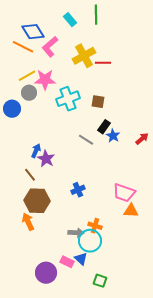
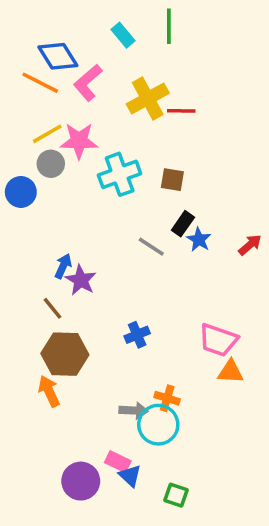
blue triangle: (81, 259) -> (130, 476), moved

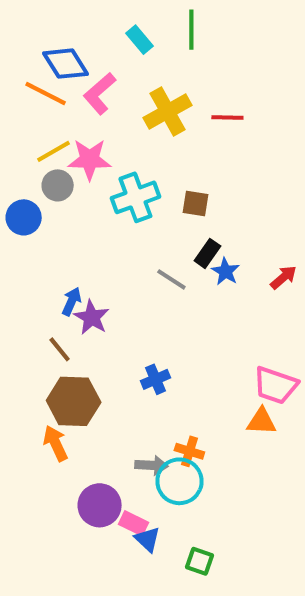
red line: (181, 111) -> (227, 117), moved
pink trapezoid: (218, 340) -> (275, 385), moved
purple circle: (81, 481) -> (100, 505), moved

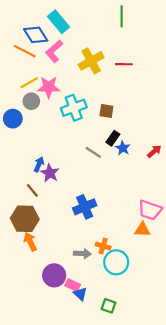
green line: (191, 30) -> (122, 16), moved
cyan rectangle: (140, 40) -> (59, 22), moved, size x1.5
blue cross: (155, 379) -> (85, 207), size x1.5
brown hexagon: (74, 401) -> (25, 219), moved
cyan circle: (179, 481) -> (116, 262), moved

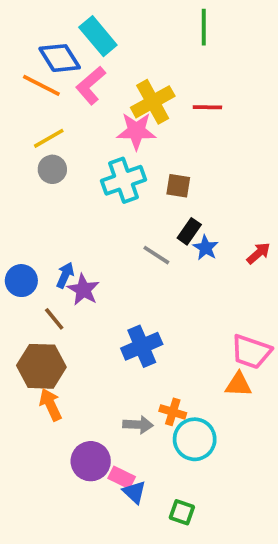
pink star: (49, 87) -> (136, 131), moved
blue circle: (13, 119) -> (21, 281), moved

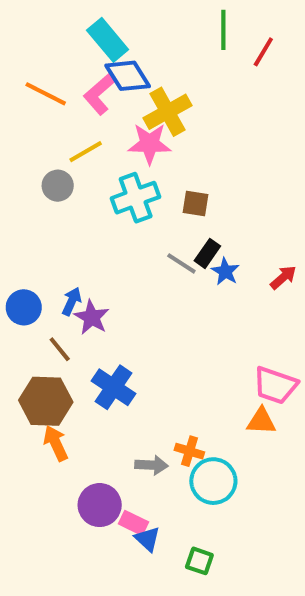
blue diamond: (60, 58) -> (128, 76), moved
red line: (207, 107) -> (263, 52), moved, turned -60
yellow line: (49, 138) -> (86, 152), moved
gray line: (156, 255) -> (181, 263), moved
blue cross: (142, 346) -> (114, 387), moved, turned -33

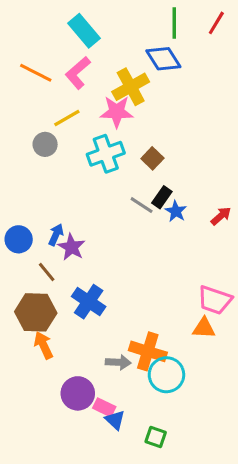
red line: (263, 52) -> (216, 23), moved
blue diamond: (128, 76) -> (163, 59), moved
brown square: (195, 204) -> (152, 158), turned 35
orange cross: (189, 451) -> (148, 351), size x1.6

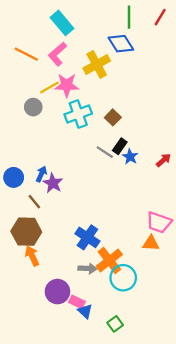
pink star: (117, 112) -> (67, 85), moved
blue cross: (89, 302) -> (87, 237), moved
orange cross: (148, 351) -> (109, 260), turned 35
green square: (156, 437) -> (115, 324), turned 35

